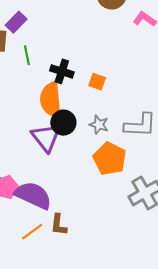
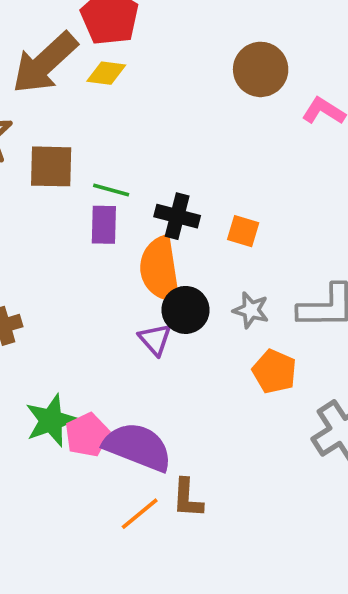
purple rectangle: (16, 22) -> (104, 225), moved, turned -40
green line: (27, 55) -> (111, 190), turned -60
purple triangle: (46, 138) -> (155, 339), size x0.6
orange pentagon: (110, 159) -> (274, 371), size x0.7

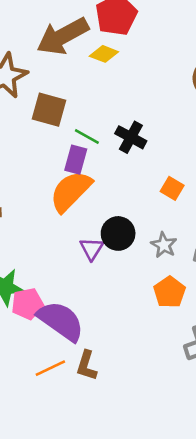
black cross: (177, 216) -> (131, 137), moved
orange semicircle: (160, 269) -> (71, 191), moved, turned 39

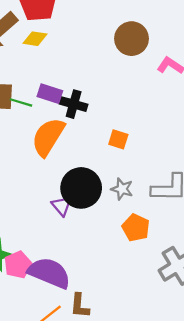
green line: (87, 137) -> (21, 102), moved
purple rectangle: (76, 160) -> (50, 94), moved, turned -75
orange semicircle: (71, 191) -> (48, 137), moved
black circle: (118, 233) -> (81, 188), size x1.4

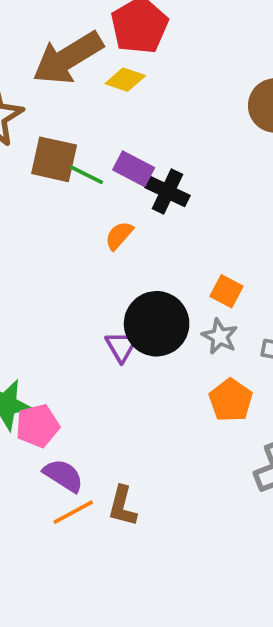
orange semicircle: (48, 137) -> (119, 236), size x0.5
orange square: (118, 139) -> (226, 291), moved
purple semicircle: (49, 273) -> (63, 475), moved, size x0.6

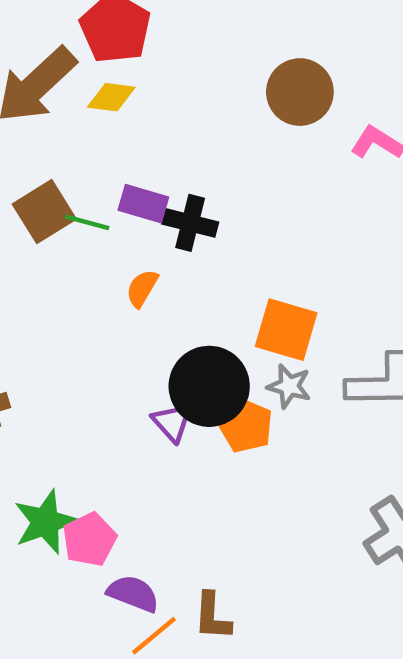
brown square: (54, 159) -> (44, 212), turned -33
orange square: (226, 291) -> (286, 330), size x1.6
orange pentagon: (231, 400) -> (246, 426), moved

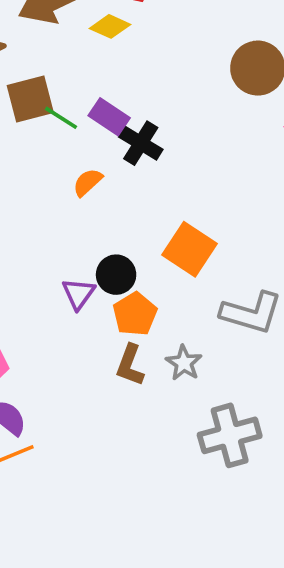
black circle: (209, 386) -> (116, 275), size x0.6
gray star: (289, 386) -> (184, 363), moved
brown L-shape: (212, 616) -> (130, 365), moved

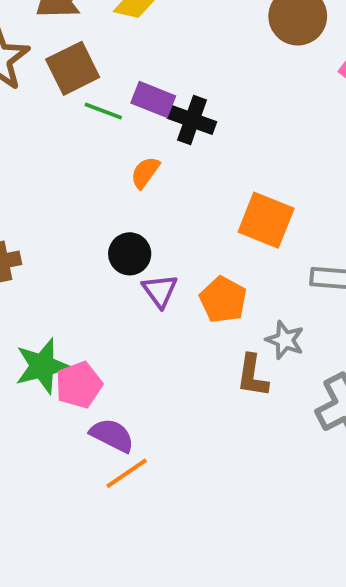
brown square: (30, 99) -> (73, 68), moved
black circle: (116, 275) -> (130, 254), moved
brown L-shape: (130, 365) -> (252, 376), moved

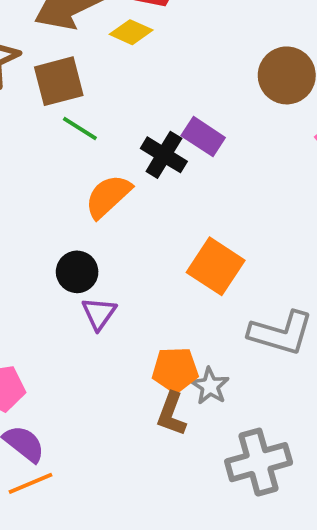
purple rectangle: (153, 99) -> (203, 137), moved
orange semicircle: (145, 172) -> (108, 196), size x1.5
orange pentagon: (223, 300) -> (175, 370), moved, turned 30

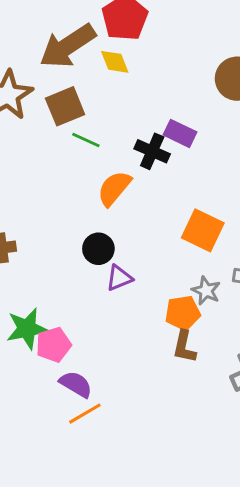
yellow diamond: (131, 32) -> (115, 62), turned 52
purple triangle: (99, 314) -> (119, 278), turned 40
gray star: (210, 386) -> (206, 291), moved

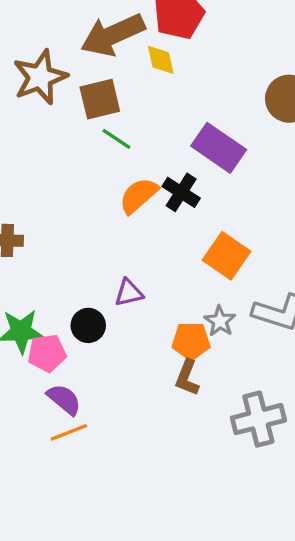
purple rectangle: (180, 133) -> (219, 148), size x1.5
black cross: (152, 151) -> (181, 192), moved
black circle: (98, 249) -> (88, 325), moved

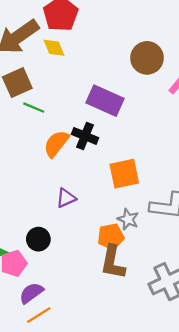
orange square: (227, 256) -> (124, 174), turned -36
purple triangle: (129, 293) -> (66, 198), moved
brown L-shape: (187, 378) -> (113, 262), size x1.4
purple semicircle: (64, 399) -> (31, 293), turned -65

